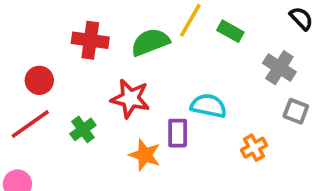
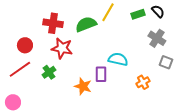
black semicircle: (301, 18) -> (158, 11), moved
green rectangle: (230, 31) -> (138, 14), moved, turned -48
red star: (130, 99) -> (62, 48), moved

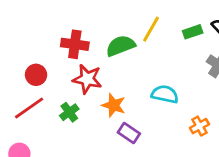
purple rectangle: (101, 74) -> (129, 133), moved, turned -56
orange star: (83, 86) -> (114, 105), moved

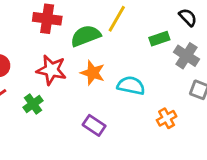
green rectangle: (193, 32) -> (159, 39), moved
red cross: (75, 44) -> (47, 19), moved
orange star: (114, 105) -> (93, 73), moved

